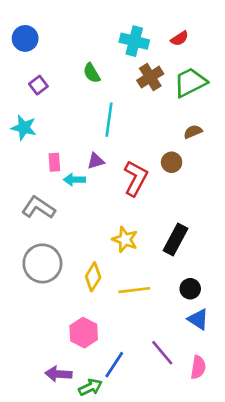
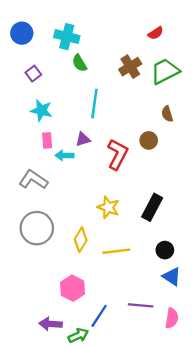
cyan cross: (134, 41) -> (67, 37), moved
cyan star: (24, 128) -> (41, 110), moved
brown semicircle: (193, 132) -> (167, 114), turned -84
purple line: (162, 353) -> (141, 305), turned -45

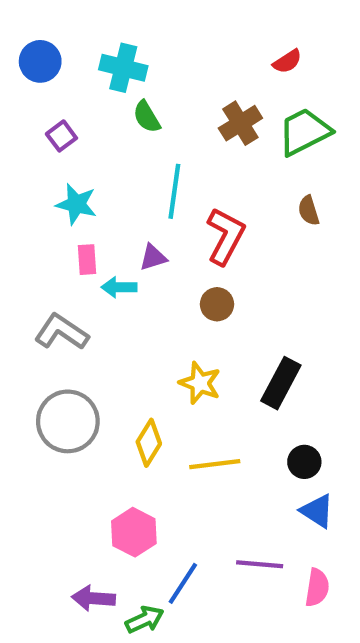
brown circle: (149, 140) -> (217, 304), moved
red L-shape: (118, 154) -> (226, 236), moved

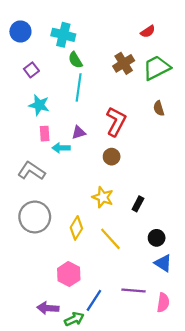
cyan line: (174, 191) -> (79, 87), moved
black rectangle: (281, 383) -> (138, 204), moved, size x0.6
yellow line: (215, 464) -> (110, 239), turned 55

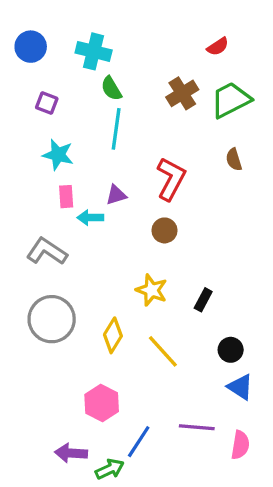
purple square: (31, 70) -> (47, 103), turned -32

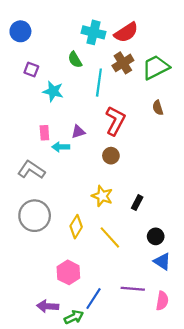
red semicircle: (218, 47) -> (126, 32), moved, size x1.6
cyan cross: (94, 51) -> (93, 32), moved
cyan line: (116, 129) -> (99, 83), moved
cyan star: (58, 155) -> (53, 91), moved

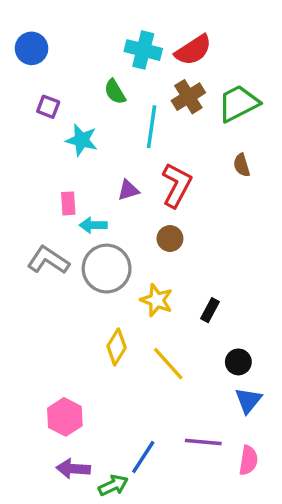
purple triangle: (78, 132) -> (128, 190), moved
gray circle: (35, 216) -> (107, 269), moved
blue triangle: (162, 261) -> (248, 400), turned 36
pink hexagon: (68, 272) -> (65, 417), moved

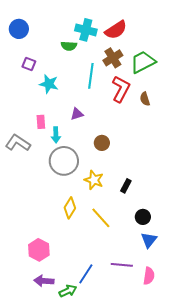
green semicircle: (115, 92) -> (69, 46), moved, turned -56
red L-shape: (177, 185) -> (121, 89), moved
cyan arrow: (93, 225) -> (56, 135), turned -91
gray L-shape: (48, 260) -> (18, 143), moved

